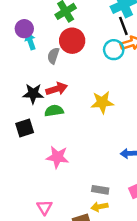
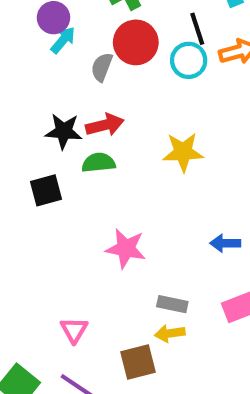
black line: (123, 26) -> (197, 29), moved
cyan arrow: (30, 41) -> (63, 40), turned 56
cyan circle: (114, 50) -> (189, 60), moved
pink star: (57, 157) -> (126, 248), moved

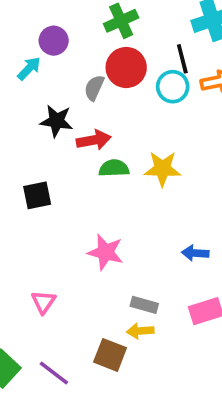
cyan arrow: (63, 40) -> (29, 68), moved
black star: (64, 131) -> (57, 121), moved
green semicircle: (98, 163) -> (114, 168), moved
pink triangle: (74, 330) -> (43, 302), moved
brown square: (138, 362) -> (110, 355), turned 32

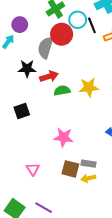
cyan circle: (173, 87) -> (78, 20), moved
gray semicircle: (94, 88) -> (45, 48), size x1.5
brown square: (110, 355) -> (70, 169), moved

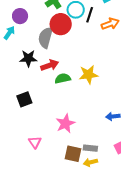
black line: (92, 25) -> (90, 15), turned 42
pink star: (63, 137) -> (65, 124), turned -30
pink triangle: (33, 169) -> (35, 142), moved

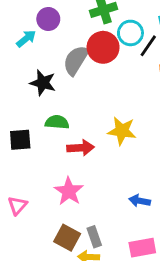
red arrow: (50, 65) -> (81, 148), moved
green semicircle: (63, 78) -> (57, 122), moved
pink star: (65, 124) -> (69, 191), turned -30
gray rectangle: (90, 148) -> (94, 237), turned 48

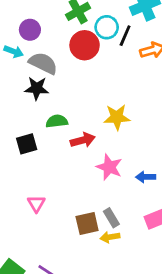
cyan arrow: (26, 39) -> (14, 51), turned 72
gray semicircle: (76, 60) -> (43, 63), moved, turned 96
pink star: (69, 191) -> (109, 167), moved
brown square: (67, 238) -> (87, 224), turned -30

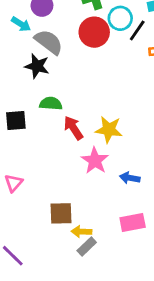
yellow star: (117, 117) -> (109, 130), moved
red arrow: (83, 140) -> (73, 128), turned -120
gray rectangle: (111, 218) -> (87, 247), moved, turned 66

